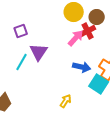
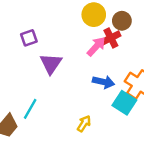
cyan line: (22, 62) -> (30, 109), moved

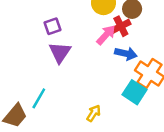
purple square: (29, 38) -> (52, 26), moved
blue arrow: (104, 82) -> (126, 54), moved

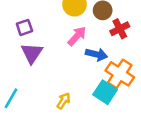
red cross: (121, 26) -> (120, 29), moved
yellow arrow: (94, 113) -> (64, 101), moved

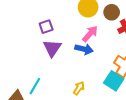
blue arrow: (97, 54) -> (84, 49), moved

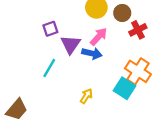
purple triangle: (52, 48) -> (71, 44), moved
cyan line: (35, 86) -> (49, 68), moved

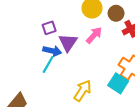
blue arrow: (92, 53) -> (52, 51), moved
yellow arrow: (86, 96) -> (83, 91), size x1.5

